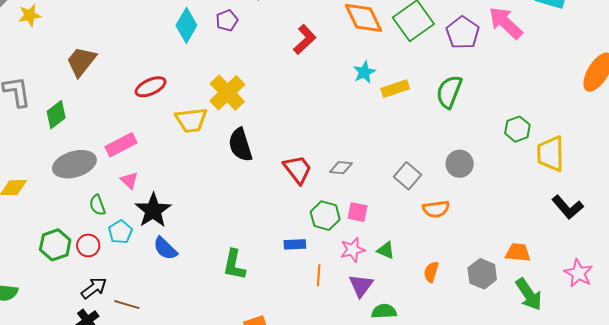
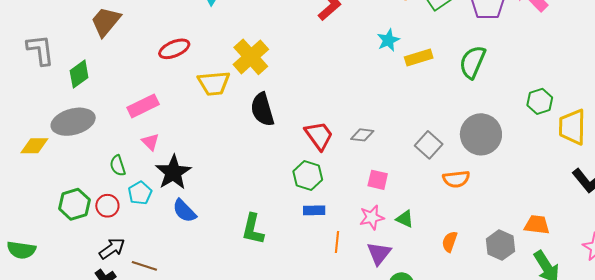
gray ellipse: (74, 164) -> (73, 122), moved
gray circle: (460, 164) -> (481, 134), size x1.5
green hexagon: (325, 216) -> (308, 176), moved

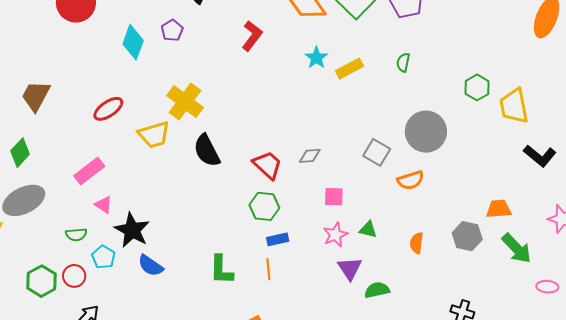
green semicircle: (472, 62) -> (403, 62), size x0.6
green semicircle: (118, 166) -> (76, 235), turned -65
orange line: (337, 242) -> (268, 269), moved

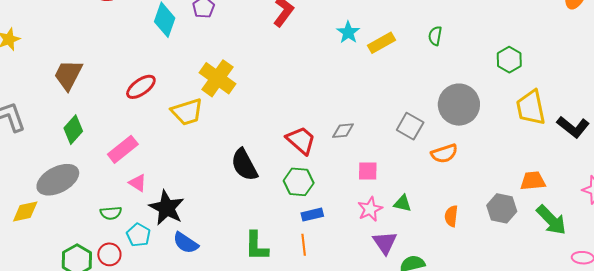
yellow trapezoid: (514, 106) -> (531, 108), moved
black semicircle: (207, 151) -> (244, 165), moved
green diamond: (20, 153) -> (73, 130), moved

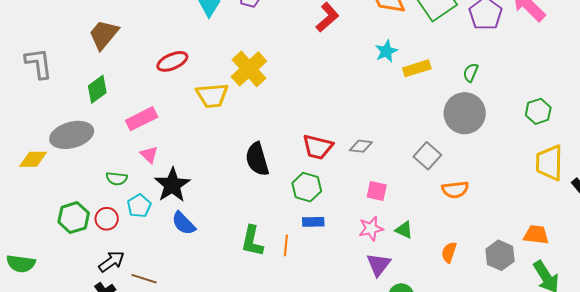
gray circle: (459, 105) -> (465, 113), moved
red trapezoid: (301, 140) -> (318, 147), turned 140
orange line: (304, 245) -> (286, 245), moved

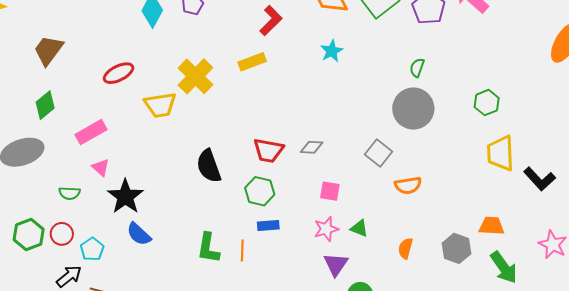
yellow rectangle: (417, 68) -> (252, 62), moved
cyan pentagon: (139, 206) -> (92, 249), moved

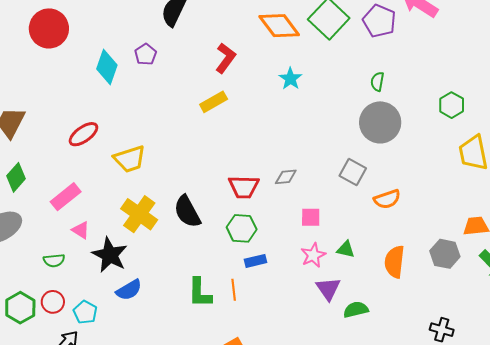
yellow cross: (195, 76) -> (139, 214), moved
blue semicircle: (139, 234) -> (129, 290), turned -64
orange semicircle: (405, 248) -> (394, 262), size x1.5

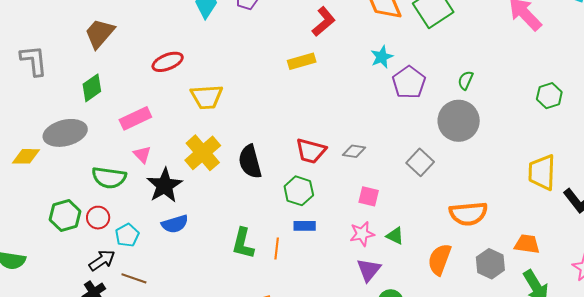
purple pentagon: (379, 21) -> (409, 82), moved
green hexagon: (452, 105) -> (549, 96), moved
orange semicircle: (387, 199) -> (468, 214), moved, size x1.4
green semicircle: (54, 260) -> (109, 178), size x1.6

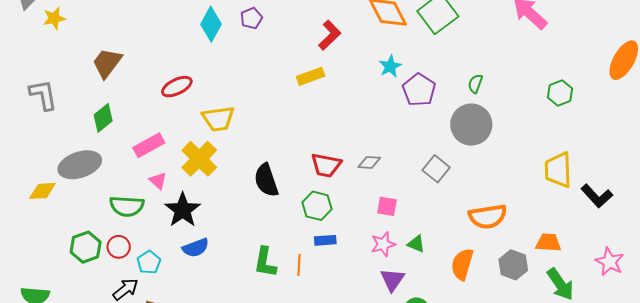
yellow cross: (203, 153) -> (199, 159), moved

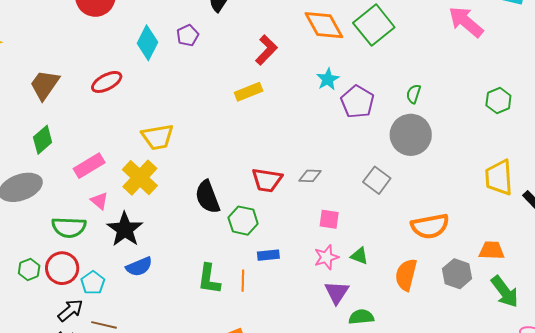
red ellipse: (177, 87) -> (107, 82), moved
green hexagon: (317, 206) -> (243, 221), moved
green hexagon: (86, 247) -> (29, 270), size x0.7
red circle: (119, 247) -> (62, 268), size x1.4

